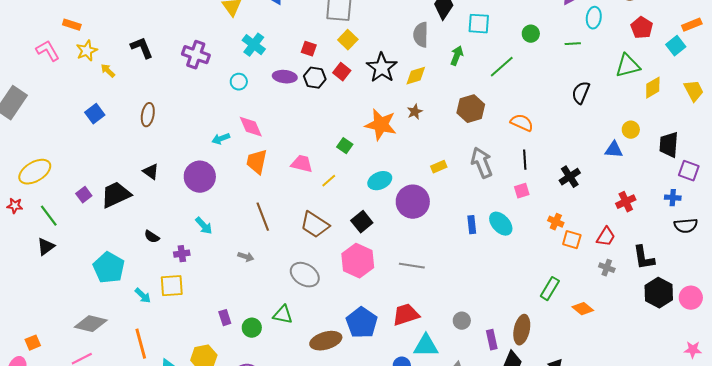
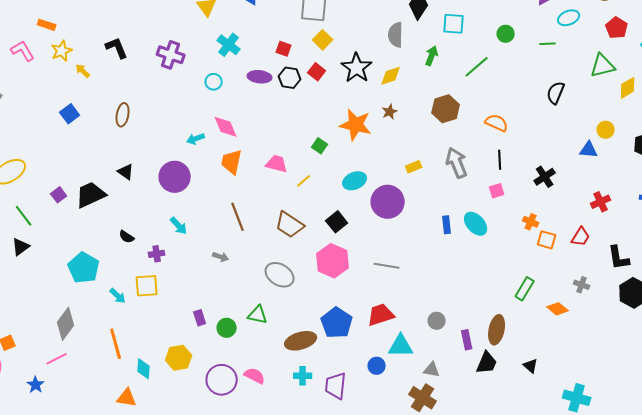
cyan ellipse: (594, 18) -> (569, 18), turned 60
gray cross: (607, 268) -> (582, 285), moved
gray diamond: (91, 324) -> (66, 324), turned -68

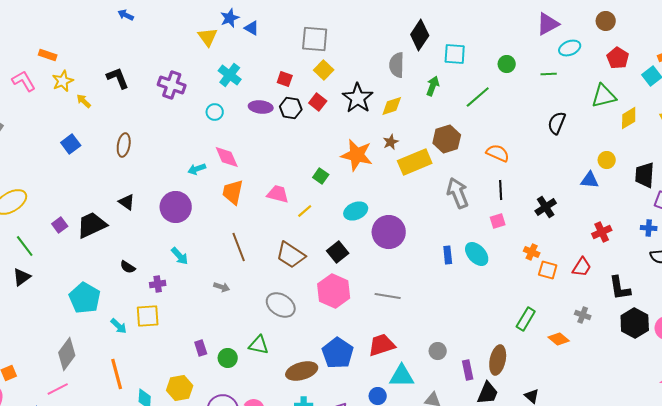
yellow rectangle: (414, 167) -> (415, 162), moved, size x2.0

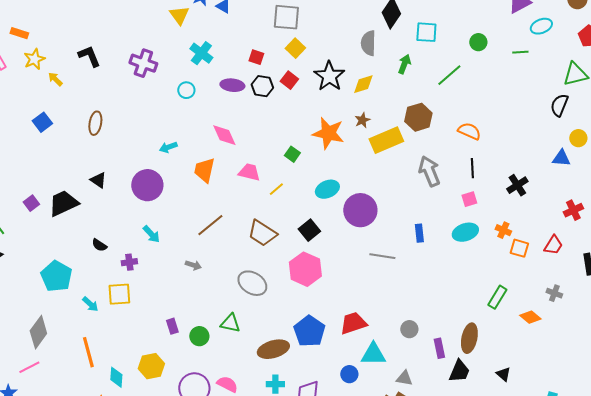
black semicircle: (557, 123) -> (559, 105), moved
pink diamond: (227, 157) -> (224, 135), moved
brown line: (239, 247) -> (210, 225), turned 72
cyan ellipse: (477, 254) -> (465, 232), moved, turned -65
gray line: (388, 296) -> (382, 256), moved

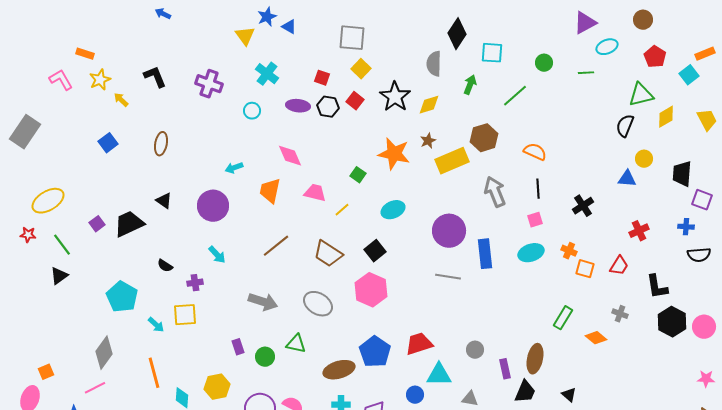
purple circle: (360, 210) -> (449, 231), moved
blue rectangle: (419, 233) -> (485, 254), size x1.6
gray arrow: (193, 265) -> (263, 302), moved, size x1.8

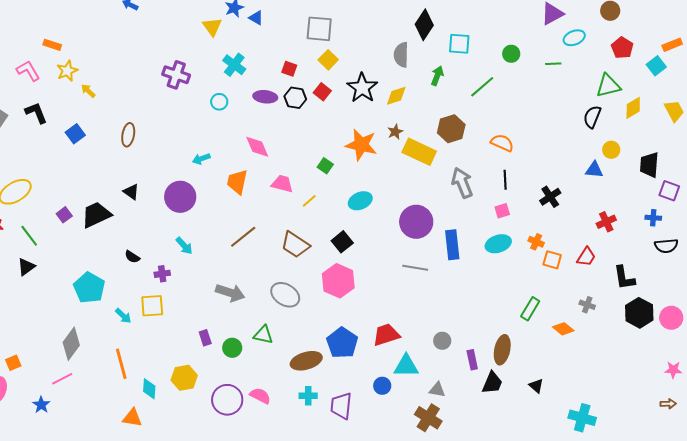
black L-shape: (155, 77) -> (36, 113), moved
yellow rectangle: (452, 161) -> (419, 152), turned 48

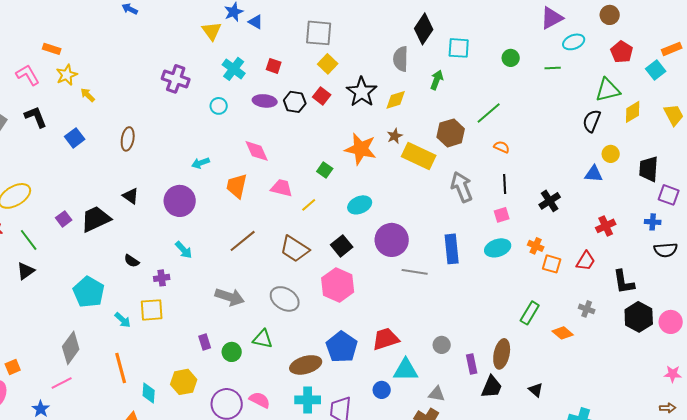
red square: (289, 69) -> (274, 66), moved
green line: (482, 87) -> (489, 113), moved
orange semicircle: (502, 143) -> (502, 147), size x0.7
purple circle: (416, 222) -> (392, 240), moved
cyan cross: (308, 396) -> (308, 400), size x1.4

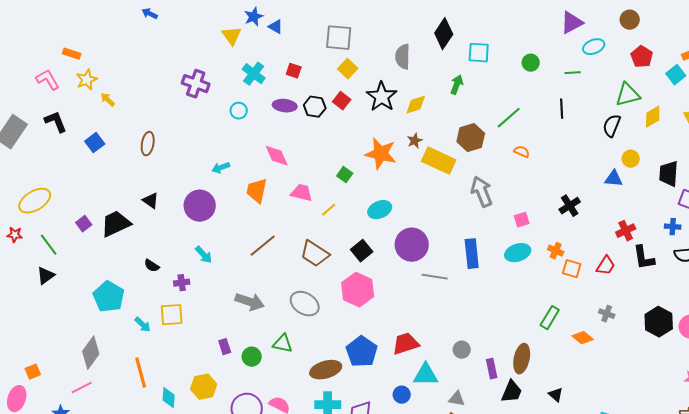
gray semicircle: (401, 59) -> (403, 57), moved
black line: (505, 184) -> (562, 109), moved
black L-shape: (624, 282) -> (644, 258), moved

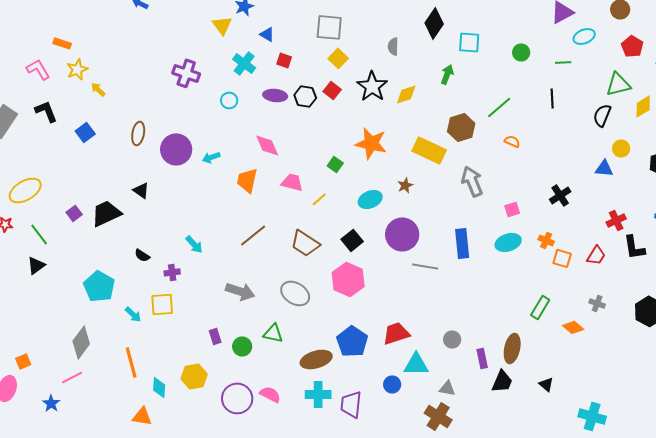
blue triangle: (276, 27) -> (267, 34), moved
gray semicircle: (403, 57) -> (393, 46), size x0.7
brown star: (415, 141) -> (405, 185), moved
purple circle: (200, 206) -> (176, 149), moved

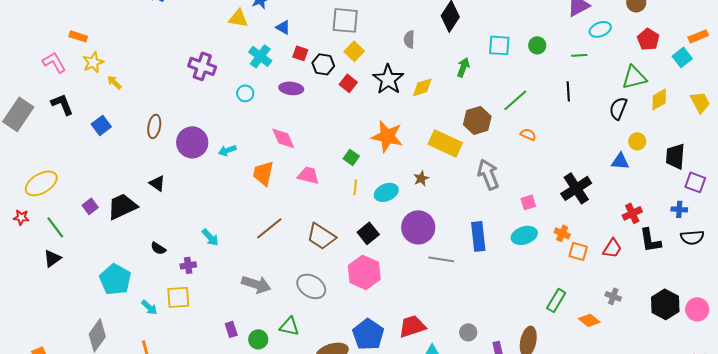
yellow triangle: (222, 25) -> (238, 18), turned -45
cyan square: (469, 42) -> (499, 45), moved
black hexagon: (305, 96) -> (323, 64), moved
black cross: (560, 195) -> (576, 188), size x1.4
yellow line: (319, 199) -> (355, 187), moved, turned -42

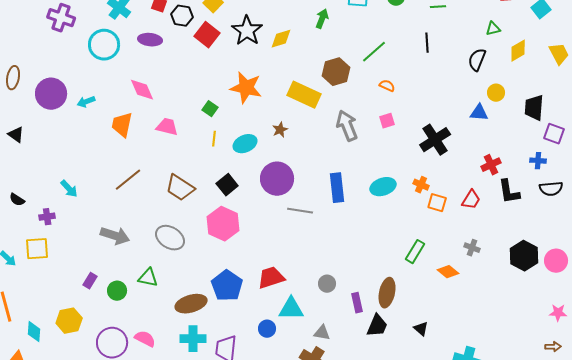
green triangle: (634, 77) -> (493, 29), size x0.6
red square: (348, 83) -> (207, 35), size x1.4
cyan circle: (245, 93) -> (104, 45), size x1.8
pink square: (528, 202) -> (387, 121), moved
purple rectangle: (231, 329) -> (90, 281), turned 49

